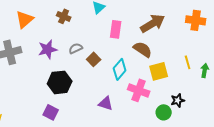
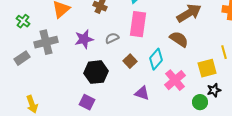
pink rectangle: (116, 29) -> (138, 24), moved, size x1.4
brown square: (94, 59) -> (130, 61), moved
yellow square: (159, 71) -> (207, 68), moved
pink cross: (139, 90) -> (175, 80), turned 30

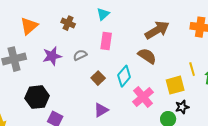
pink rectangle: (138, 24) -> (106, 41), size x0.7
black hexagon: (96, 72) -> (37, 97), moved
purple triangle: (142, 93) -> (101, 110), moved, turned -49

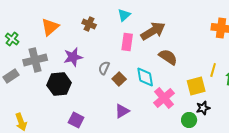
brown arrow: (157, 30) -> (153, 31), moved
gray semicircle: (80, 55) -> (104, 68), moved, turned -40
yellow line: (192, 69) -> (213, 70), turned 32
cyan diamond: (124, 76) -> (145, 77), turned -50
black hexagon: (37, 97) -> (59, 84), moved

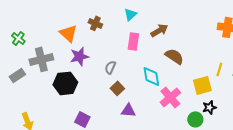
orange triangle: (50, 27) -> (68, 33), moved, turned -36
brown arrow: (153, 31) -> (159, 30), size x0.7
brown square: (119, 79) -> (117, 88), moved
purple triangle: (122, 111) -> (128, 110), turned 35

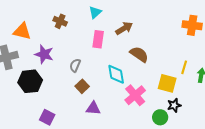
orange triangle: (68, 33) -> (22, 31), moved, turned -30
purple star: (79, 56) -> (44, 54), turned 30
yellow square: (202, 85) -> (167, 83), turned 30

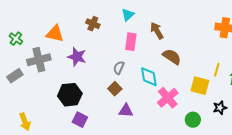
brown arrow: (124, 28) -> (157, 31), turned -90
gray semicircle: (75, 65) -> (119, 68), moved
black hexagon: (30, 81) -> (70, 95), moved
black star: (174, 105) -> (220, 108), moved

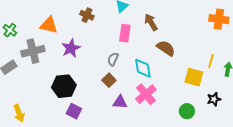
purple star: (77, 57) -> (71, 48), turned 30
pink cross: (168, 98) -> (146, 94), moved

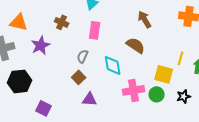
brown cross: (87, 15) -> (62, 22), moved
brown arrow: (151, 22) -> (145, 19), moved
black hexagon: (64, 86) -> (20, 81), moved
pink cross: (146, 94) -> (134, 90), moved, turned 30
green circle: (187, 111) -> (157, 94), moved

